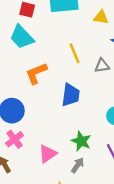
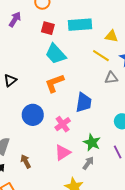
cyan trapezoid: (22, 37) -> (56, 54), moved
yellow line: (75, 53) -> (101, 56), moved, turned -36
pink cross: (15, 139) -> (63, 124), moved

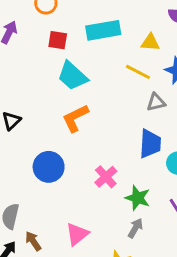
blue trapezoid: (84, 102) -> (150, 144), moved
pink cross: (63, 124) -> (106, 177), moved
pink triangle: (63, 153) -> (77, 234), moved
brown arrow: (26, 161) -> (33, 241), moved

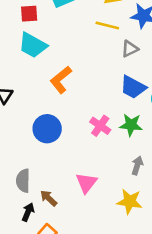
cyan trapezoid: (73, 76) -> (33, 45), moved
blue trapezoid: (150, 144) -> (133, 87), turned 128
green star: (138, 198) -> (131, 125), moved

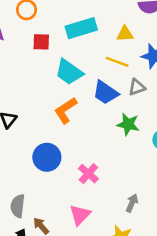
cyan trapezoid: (33, 45) -> (69, 72), moved
blue trapezoid: (133, 87) -> (105, 93), moved
green star: (131, 125) -> (128, 124), moved
pink cross: (100, 126) -> (88, 174), moved

